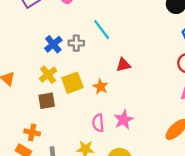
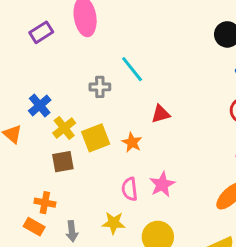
blue cross: (53, 44) -> (40, 105), moved

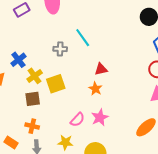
orange star: (132, 142) -> (95, 89), moved
pink semicircle: (130, 189) -> (77, 120), turned -133
orange cross: (45, 203) -> (32, 126), moved

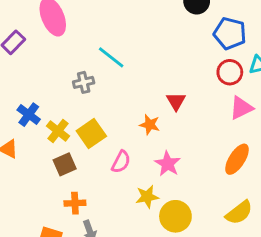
red triangle: (101, 69) -> (176, 101), moved, turned -32
pink semicircle: (77, 120) -> (121, 162), moved
yellow star: (65, 142) -> (147, 197), moved

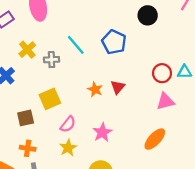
blue pentagon: (230, 33) -> (114, 42), moved
orange star: (150, 125) -> (95, 89), moved
yellow cross: (58, 131) -> (27, 50), moved
yellow star: (147, 197) -> (68, 148), moved, turned -30

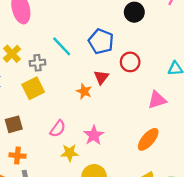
red circle: (162, 73) -> (130, 62), moved
red triangle: (118, 87) -> (101, 77), moved
yellow square: (50, 99) -> (33, 88), moved
yellow star: (68, 148) -> (70, 153), moved, turned 30

